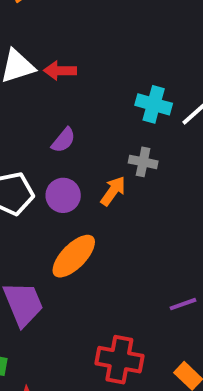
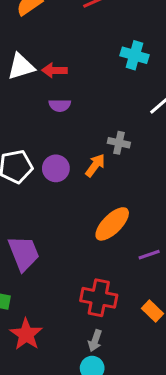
cyan cross: (154, 104) -> (135, 55), moved
purple semicircle: (63, 140) -> (60, 105), moved, turned 50
orange ellipse: (74, 256) -> (112, 224), moved

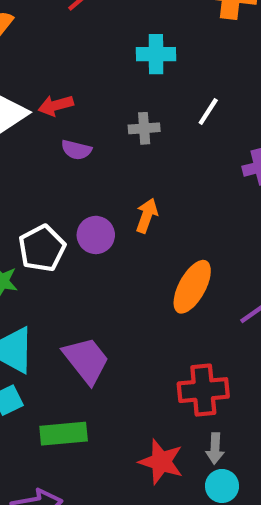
purple semicircle: (60, 105) -> (76, 150), turned 30
gray cross: (119, 143) -> (144, 128), moved
red star: (26, 334) -> (161, 462), moved

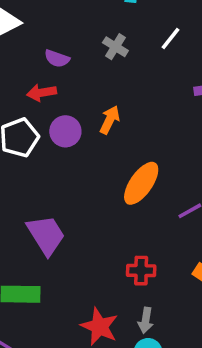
red arrow: (56, 105) -> (42, 93), moved
gray cross: (144, 128) -> (115, 47), turned 30
red cross: (203, 390) -> (141, 271), size x0.7

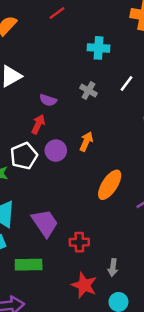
red arrow: (42, 93) -> (38, 124), turned 126
red cross: (141, 271) -> (79, 242), moved
gray arrow: (146, 320) -> (113, 268), moved

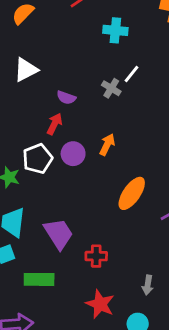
cyan cross: (99, 48) -> (115, 30), moved
white line: (126, 84) -> (132, 74), moved
gray arrow: (113, 268) -> (148, 285), moved

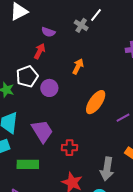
purple circle: (73, 154) -> (49, 88), moved
gray arrow: (148, 285) -> (107, 169), size x1.6

